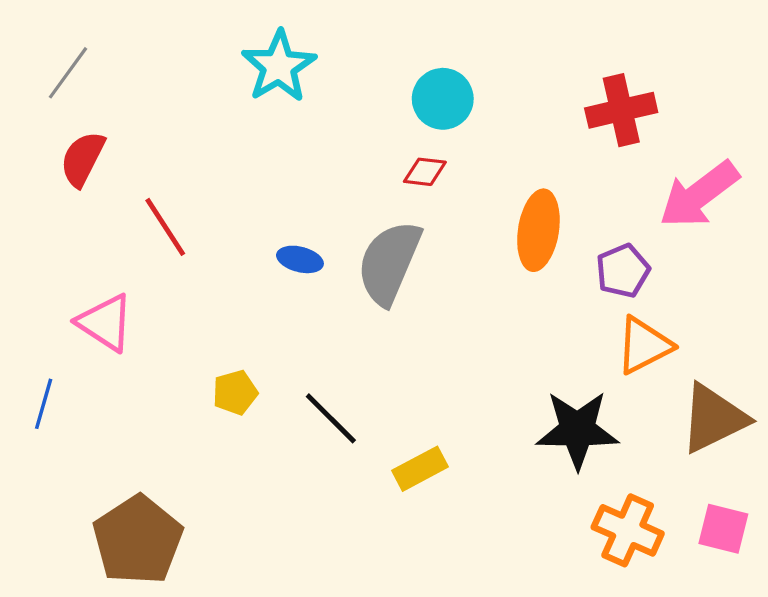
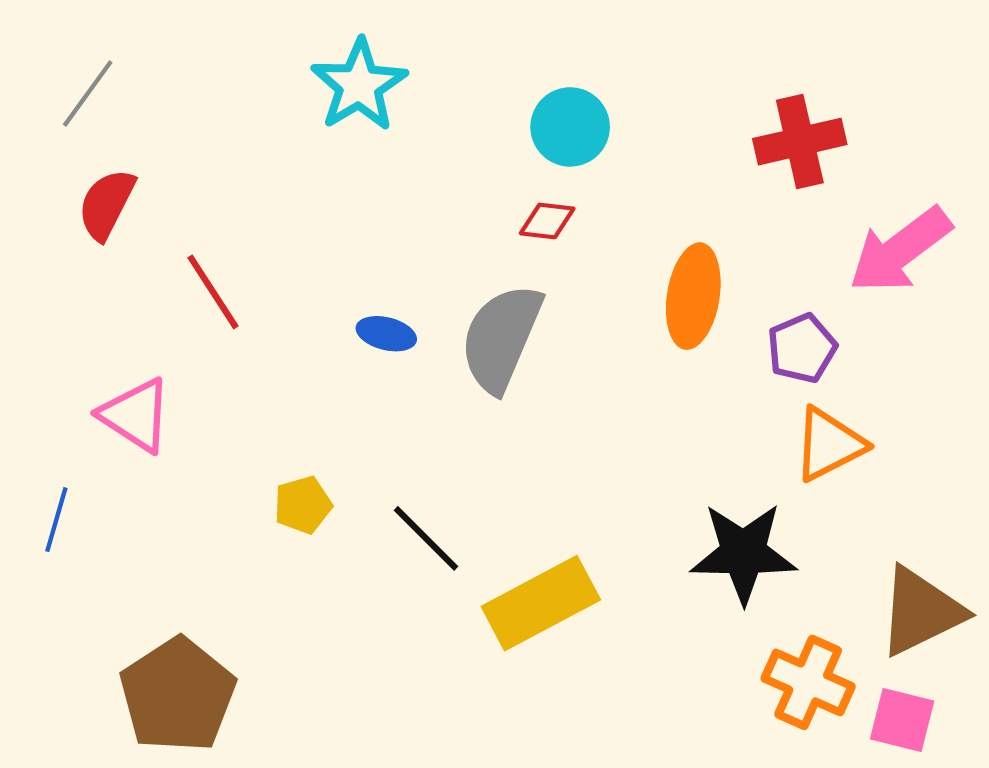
brown triangle: (714, 418) -> (921, 611), moved
yellow rectangle: (420, 469) -> (541, 603), size x1.6
pink square: (723, 529) -> (902, 720), moved

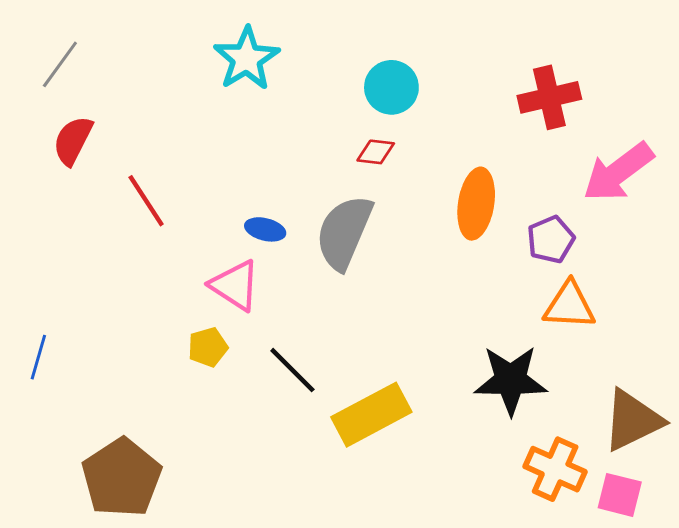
pink triangle: (136, 415) -> (235, 285), moved
orange triangle: (829, 444) -> (569, 305), turned 30

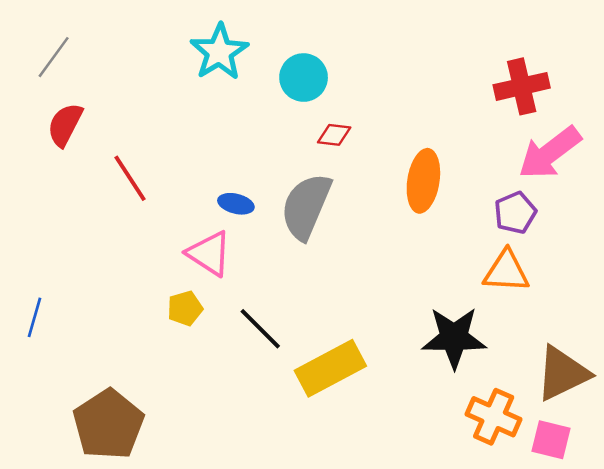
cyan circle: (391, 87) -> (304, 78), moved
red cross: (549, 97) -> (522, 86), moved
purple pentagon: (551, 239) -> (515, 213), moved

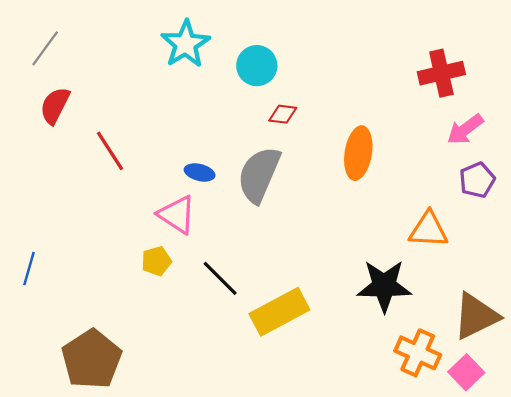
pink arrow: (550, 153) -> (465, 129), size x0.7
purple pentagon: (515, 213) -> (477, 180), moved
pink square: (551, 440) -> (466, 372), turned 32

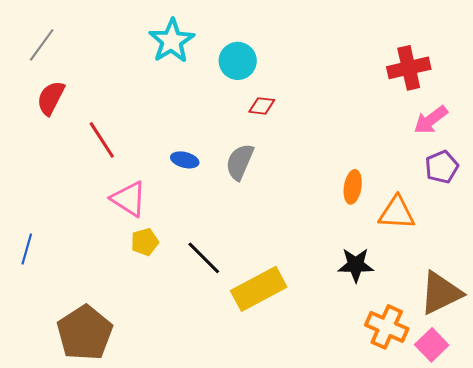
orange ellipse: (358, 153) -> (353, 187), moved, size x0.7
gray semicircle: (259, 175) -> (240, 162), size x0.7
pink triangle: (177, 215) -> (129, 199), moved
black star: (384, 286) -> (356, 265), size x0.7

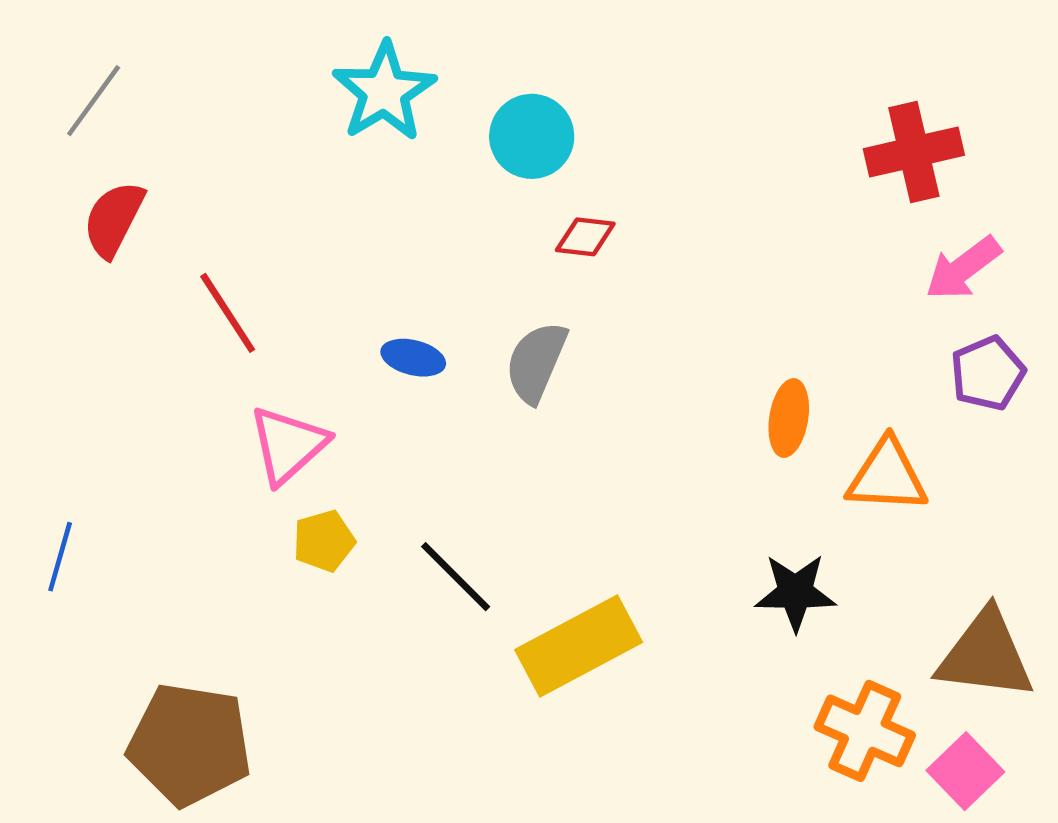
pink triangle: (129, 199) -> (288, 445), turned 45
brown triangle: (441, 293) -> (985, 655), turned 33
brown pentagon: (85, 333) -> (190, 744), turned -30

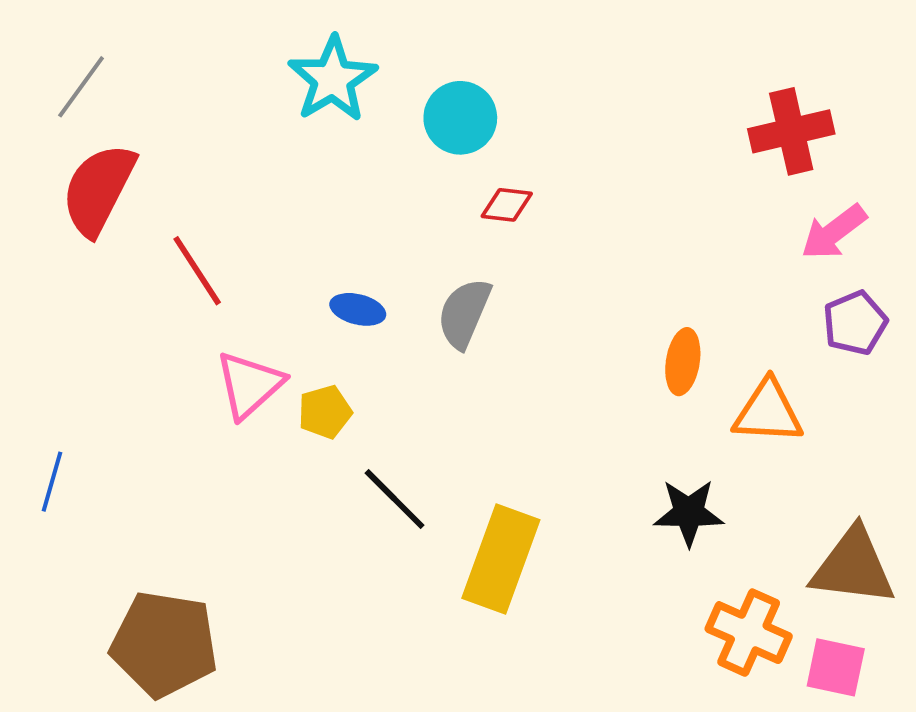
red semicircle: (114, 219) -> (98, 189), size x1.4
yellow pentagon: (324, 541) -> (325, 412), moved
yellow rectangle: (579, 646) -> (501, 559), turned -42
pink square: (965, 771) -> (836, 667), turned -34

